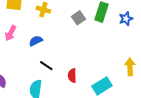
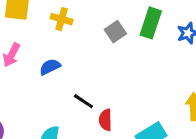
black line: (46, 66) -> (83, 101), moved

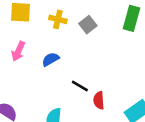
gray square: (115, 32) -> (88, 25), moved

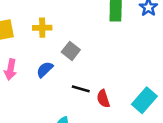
gray square: (88, 25) -> (71, 51), moved

